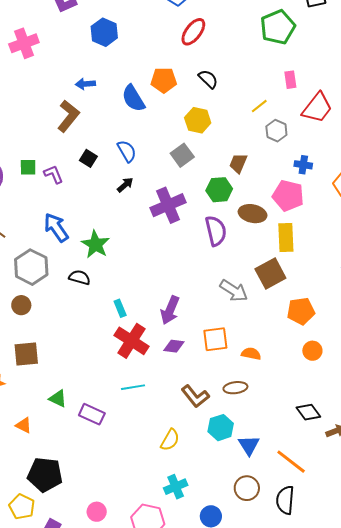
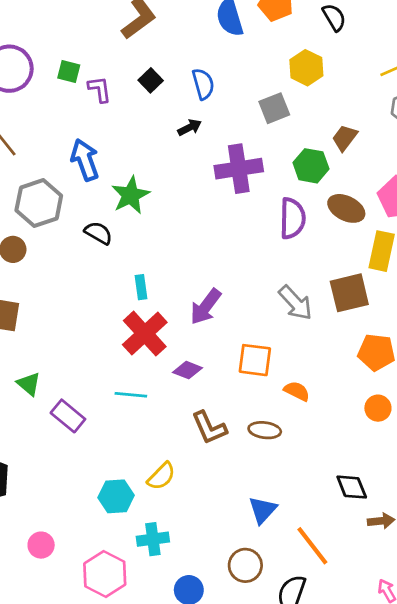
purple diamond: (174, 346) -> (188, 370), moved
cyan hexagon: (221, 428) -> (116, 496), moved

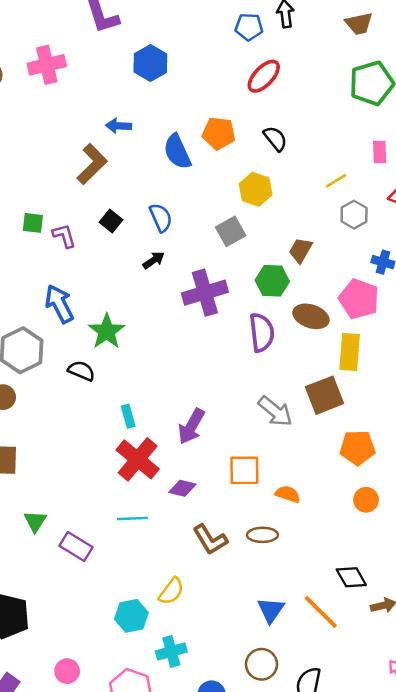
green triangle: (29, 384) -> (35, 521), turned 30
orange line: (312, 546) -> (321, 612), moved

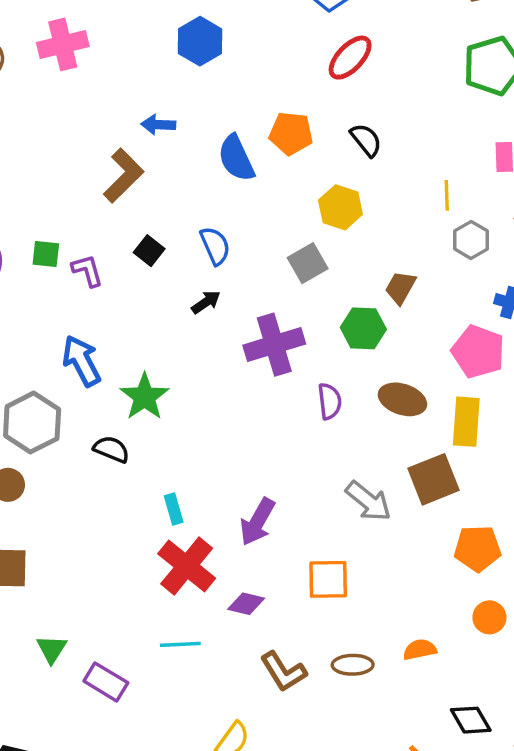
yellow line: (336, 181) -> (447, 195), turned -60
brown ellipse: (311, 316) -> (402, 399), moved
purple semicircle: (262, 333) -> (330, 401), moved, size x0.7
orange semicircle: (288, 494) -> (420, 650), moved, turned -30

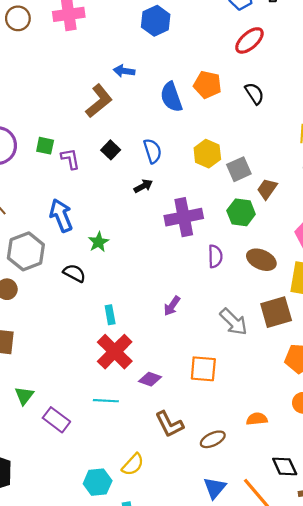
yellow hexagon: (340, 207) -> (207, 154), moved
gray square: (308, 263) -> (239, 169), moved
green star: (144, 397) -> (99, 242), size x0.7
purple arrow: (257, 522) -> (172, 306), moved, size x0.7
brown ellipse: (353, 665) -> (213, 439), moved, turned -30

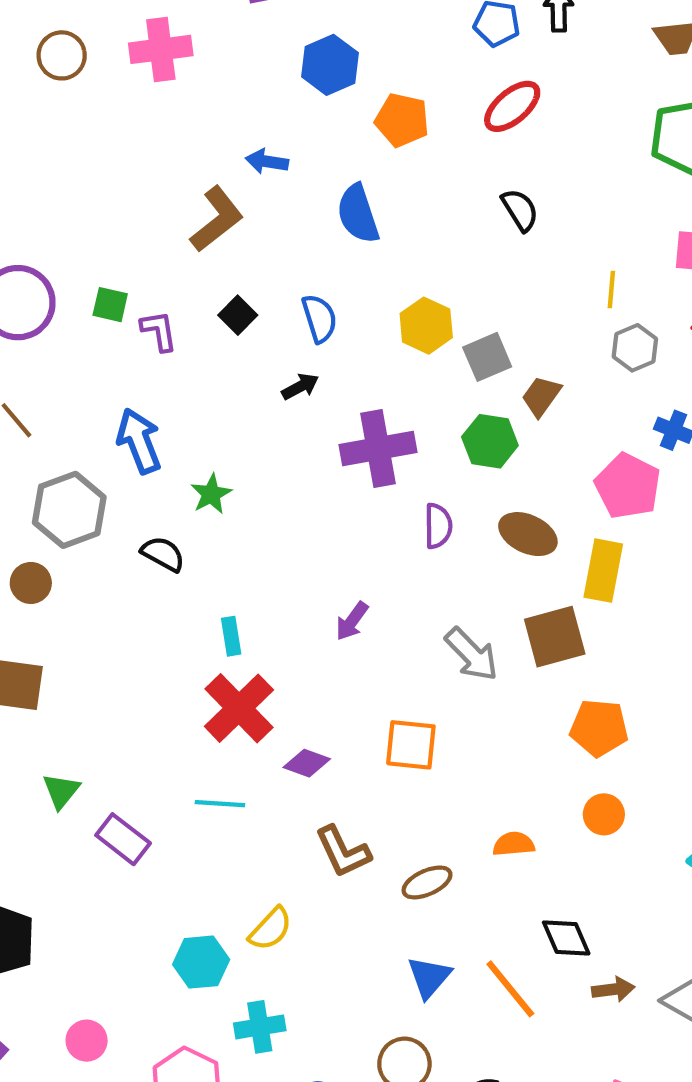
orange pentagon: (207, 85) -> (402, 120), moved

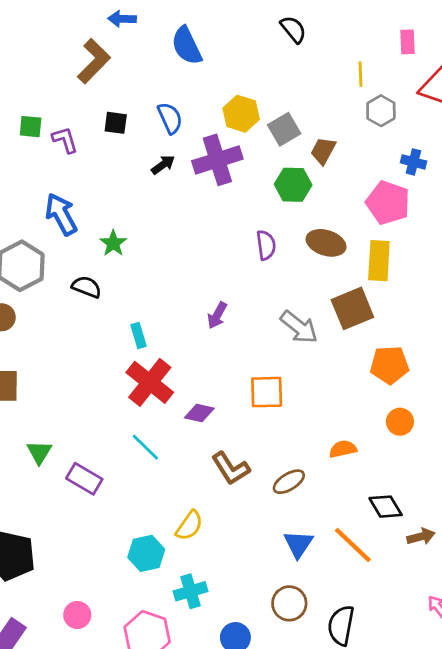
black square: (238, 315) -> (116, 123), turned -30
purple cross: (378, 448) -> (217, 160), moved
cyan line: (220, 804) -> (145, 447), turned 48

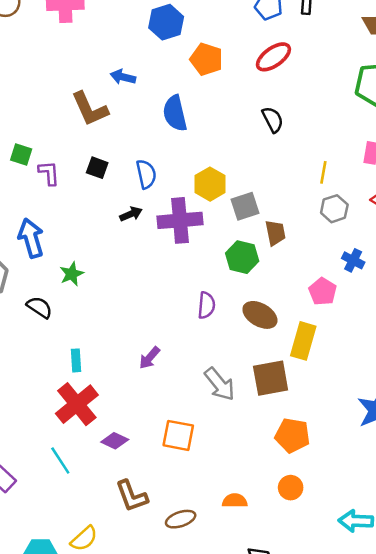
brown L-shape: (94, 61) -> (90, 109), turned 99
brown trapezoid: (323, 151) -> (275, 233), turned 128
pink pentagon: (388, 203) -> (323, 291), size x0.7

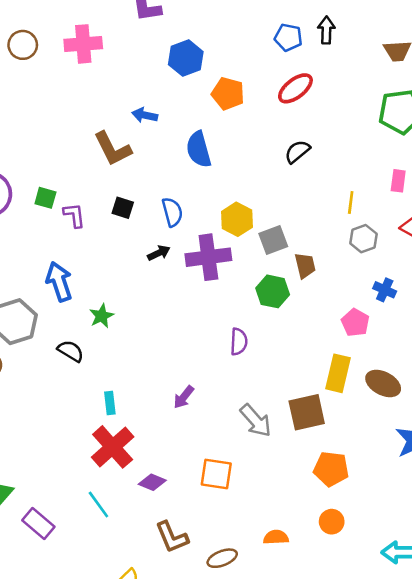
black semicircle: (273, 120) -> (297, 152), turned -100
brown ellipse: (260, 315) -> (383, 383), moved

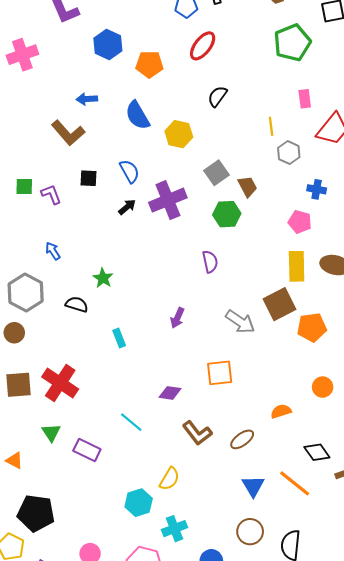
yellow hexagon: (237, 219) -> (179, 134), moved
blue arrow: (59, 282) -> (53, 251), size x0.6
green star: (102, 316) -> (103, 278), moved
red cross: (113, 447) -> (60, 383), moved
orange pentagon: (331, 469) -> (312, 327), moved

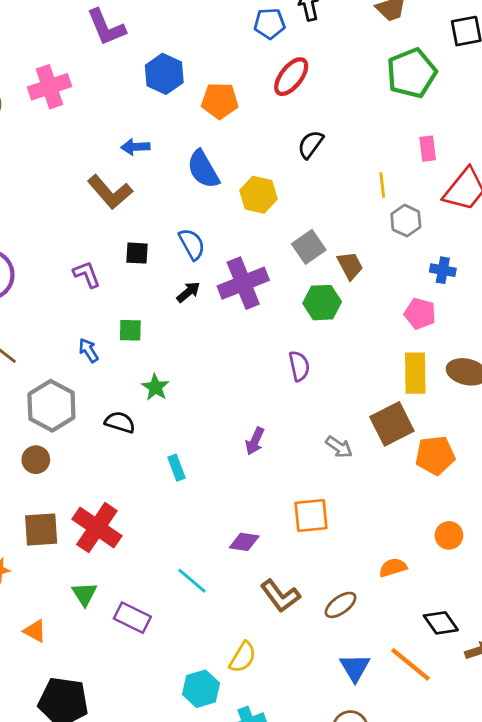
green square: (24, 186) -> (130, 330), moved
gray arrow: (240, 322) -> (339, 447), size x0.7

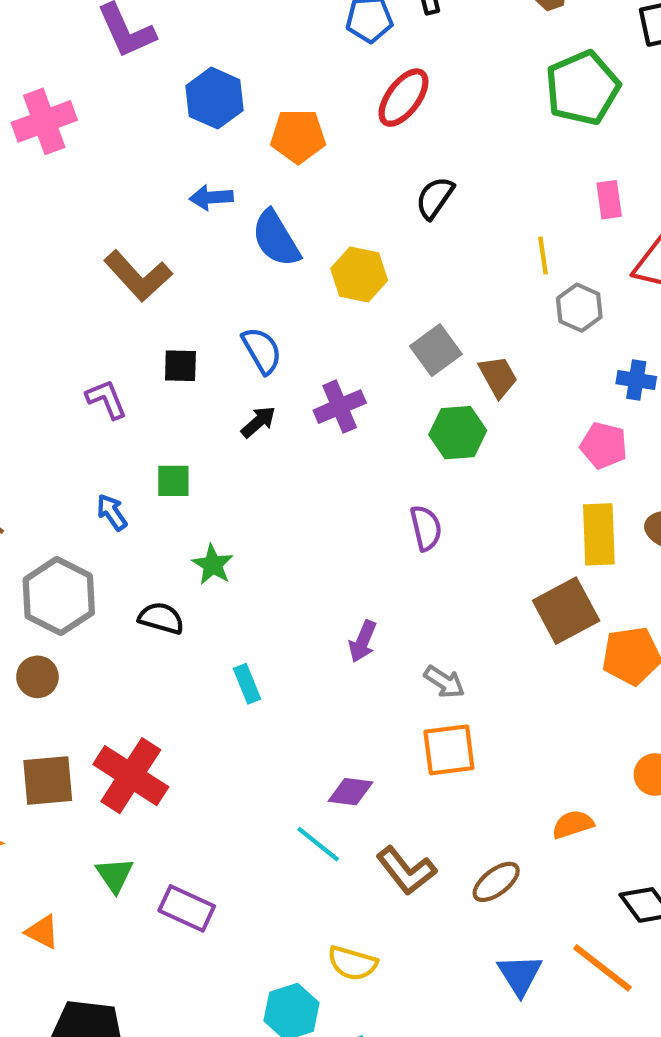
blue arrow: (135, 147) -> (211, 197), moved
purple cross: (243, 283) -> (340, 407), size x0.7
gray arrow: (339, 447) -> (444, 682), moved
cyan line: (192, 581) -> (318, 844), moved
yellow semicircle: (243, 657) -> (352, 963), turned 76

